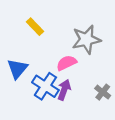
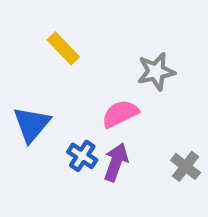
gray star: (86, 40) -> (156, 72), size x0.7
blue cross: (45, 86) -> (82, 156), size x0.6

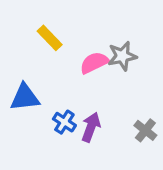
pink semicircle: (120, 114) -> (94, 63), moved
blue triangle: (32, 124) -> (25, 97), turned 44

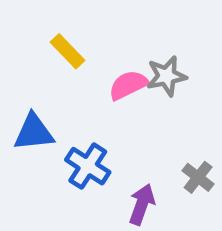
blue cross: (64, 122) -> (88, 166), size x1.4
purple arrow: (91, 127) -> (142, 204), moved

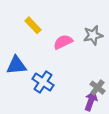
gray star: (167, 76) -> (93, 35), moved
purple arrow: (142, 204) -> (91, 101), moved

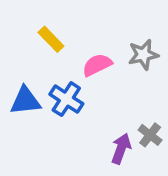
blue cross: (43, 82) -> (66, 99), moved
purple arrow: (91, 101) -> (121, 149), moved

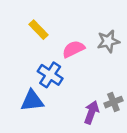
blue triangle: (25, 101) -> (32, 101), moved
gray cross: (150, 135) -> (113, 102), turned 30

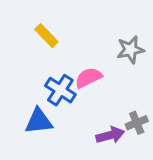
pink semicircle: (73, 49) -> (88, 78), moved
purple arrow: (92, 112) -> (110, 135), turned 55

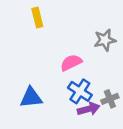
yellow rectangle: (46, 36) -> (37, 18), moved, turned 30
blue cross: (60, 90) -> (80, 91), moved

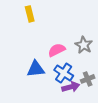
gray star: (105, 40) -> (84, 45), moved, turned -30
blue triangle: (31, 98) -> (36, 69), moved

